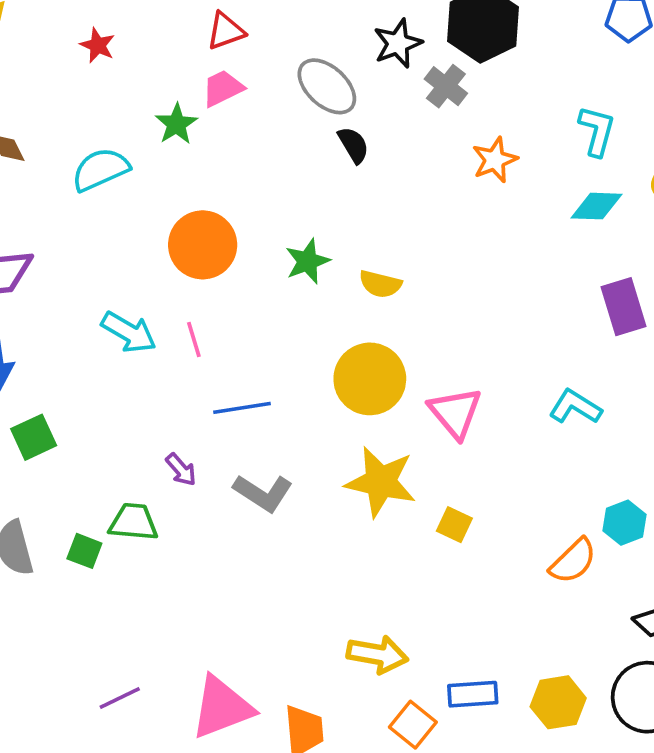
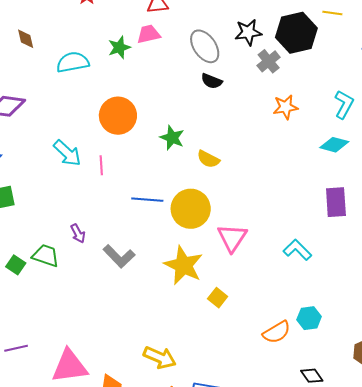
black semicircle: (353, 145) -> (212, 81), turned 130
green star: (307, 261) -> (172, 138), turned 30
blue line: (242, 408) -> (147, 200), moved

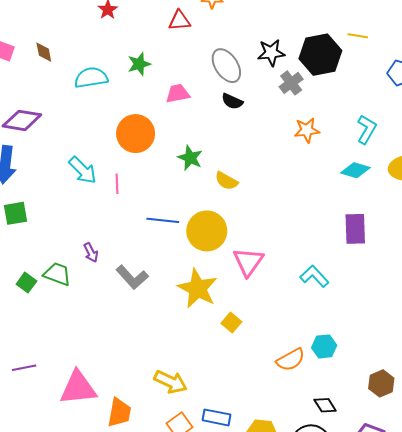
pink trapezoid: (149, 34) -> (178, 94), moved

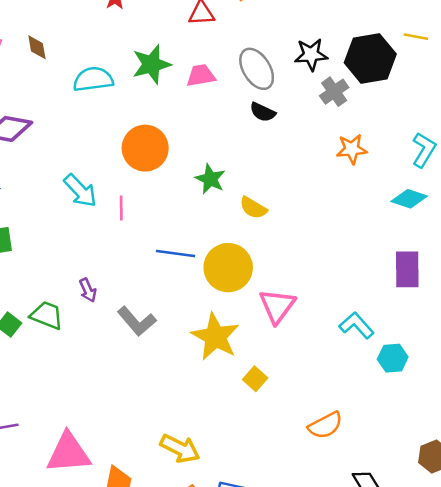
green star: (139, 64) -> (151, 64), size x1.4
pink trapezoid: (178, 94) -> (201, 75), moved
cyan hexagon: (324, 346) -> (393, 358), moved

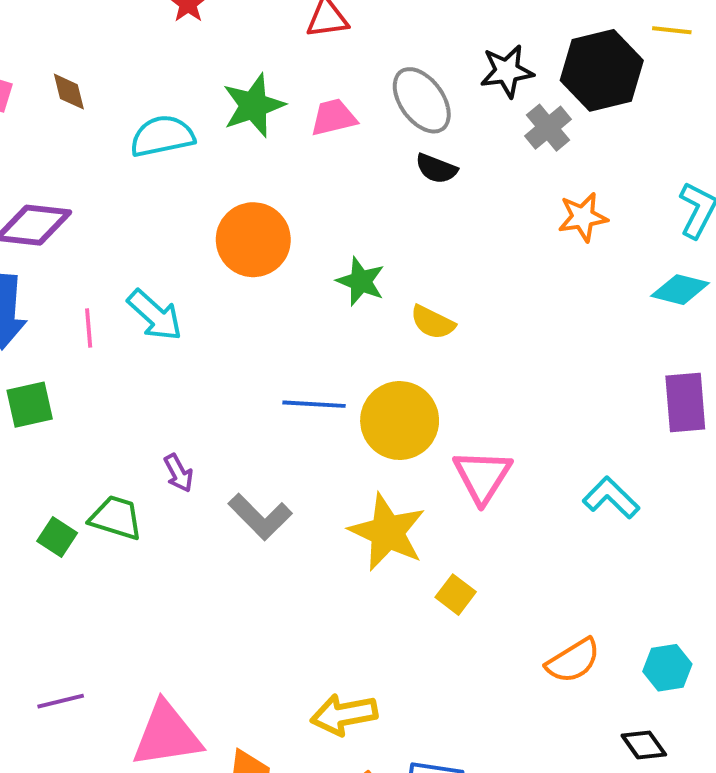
pink line: (121, 208) -> (89, 328), moved
cyan hexagon: (393, 358) -> (667, 668), moved
yellow arrow: (180, 448) -> (344, 715), turned 147

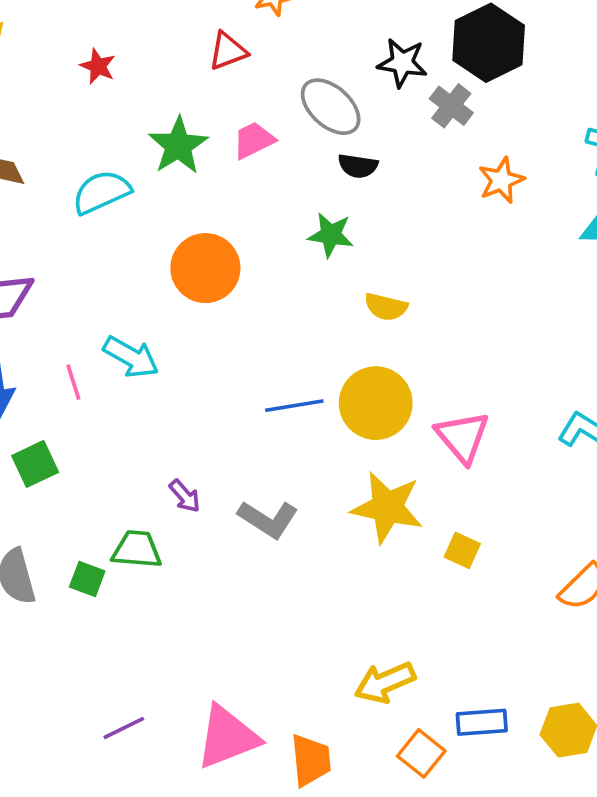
black star: (507, 71) -> (402, 63), turned 30
green star: (361, 281) -> (331, 235), moved

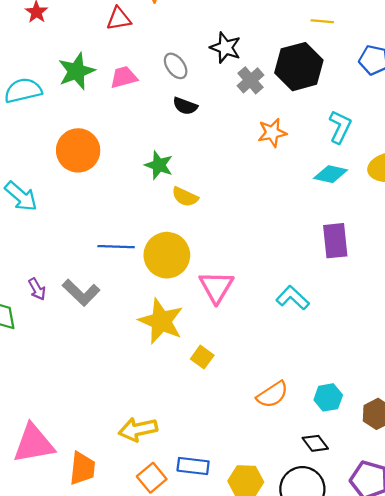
black hexagon: (489, 43) -> (299, 67), moved
gray ellipse: (331, 107) -> (176, 66), size x0.7
green star: (331, 235) -> (159, 165), moved
gray L-shape: (268, 519) -> (81, 293), moved

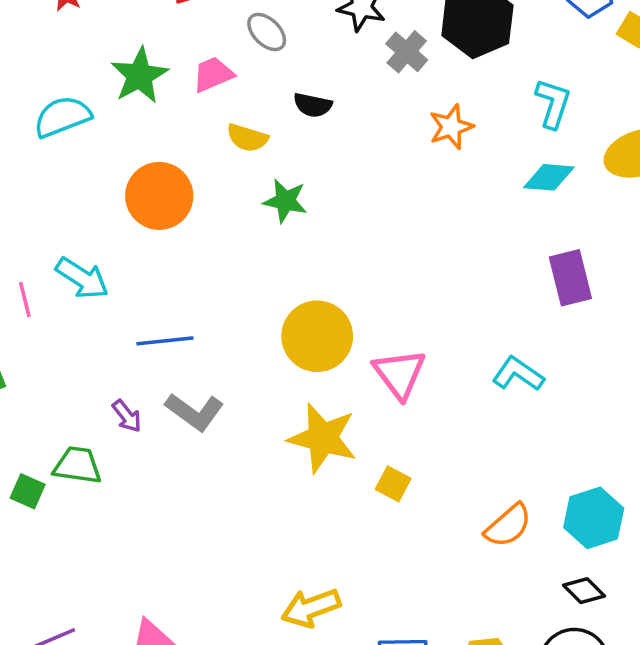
gray ellipse: (176, 66) -> (267, 32), moved
yellow semicircle: (185, 197) -> (247, 138), moved
blue line: (116, 247) -> (165, 341), moved
cyan hexagon: (328, 397) -> (594, 518), size x1.4

